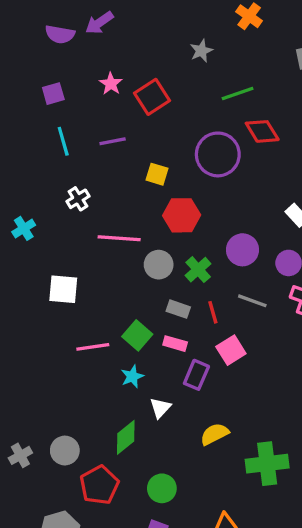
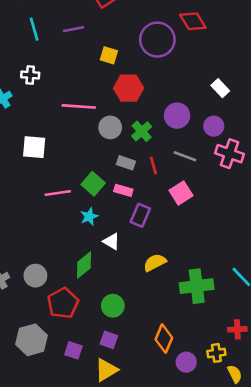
white cross: (78, 199) -> (30, 75), moved, turned 36
pink square: (231, 350) -> (181, 193), moved
white triangle: (160, 408) -> (111, 241), turned -42

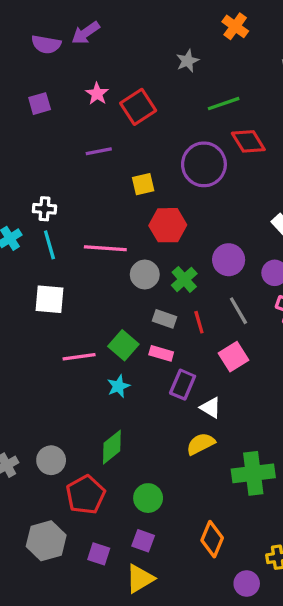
cyan line: (34, 29) -> (49, 245), moved
yellow square: (109, 55) -> (143, 184), turned -30
gray line: (185, 156) -> (238, 311), turned 40
white triangle: (111, 241) -> (210, 408), moved
purple circle: (186, 362) -> (247, 583), moved

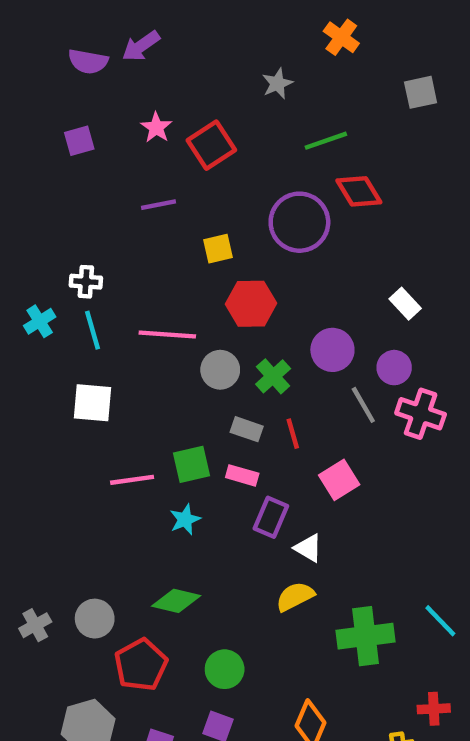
gray line: (238, 311) -> (363, 405), moved
green square: (123, 345) -> (192, 464), turned 36
green diamond: (112, 447) -> (176, 601), turned 52

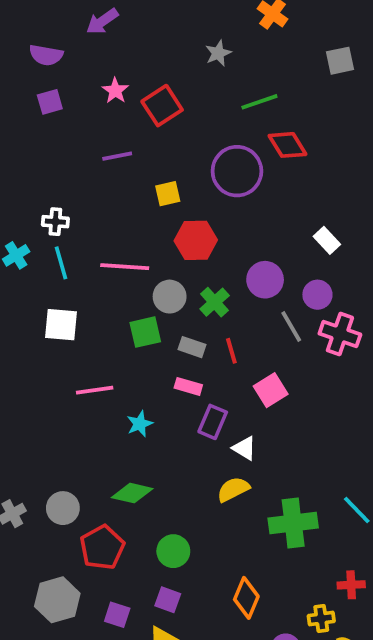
purple semicircle: (88, 61) -> (46, 55), moved
green square: (192, 464) -> (145, 332), moved

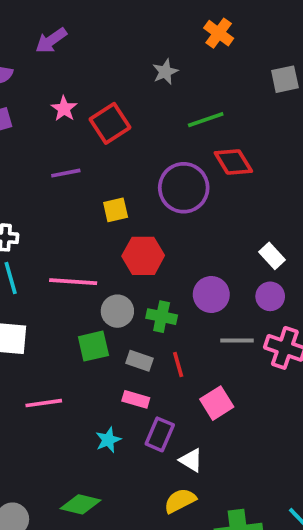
purple circle: (317, 295) -> (270, 296), moved
green cross: (215, 302) -> (162, 317), turned -36
gray line: (291, 326) -> (237, 341), turned -60
cyan star: (140, 424) -> (108, 440), moved

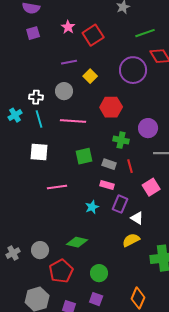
yellow square: (116, 210) -> (90, 76), moved, turned -32
gray circle: (117, 311) -> (64, 91), moved

